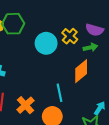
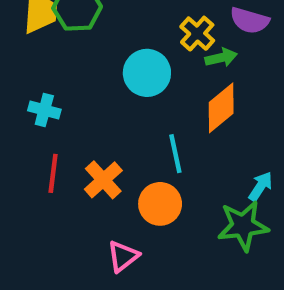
cyan circle: (46, 43) -> (147, 73), moved
green arrow: (90, 47) -> (221, 58), moved

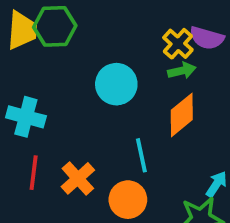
yellow cross: (197, 34) -> (178, 44), moved
cyan cross: (44, 110) -> (26, 117), size x1.4

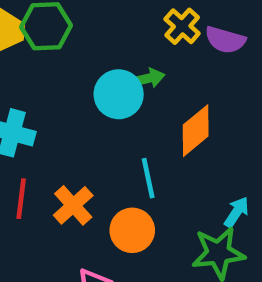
yellow cross: (178, 44) -> (182, 26), moved
green arrow: (182, 71) -> (148, 78), moved

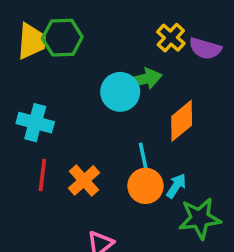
green arrow: (148, 78) -> (144, 79), size x1.4
cyan arrow: (237, 212) -> (176, 186), moved
orange circle: (132, 230) -> (145, 186), moved

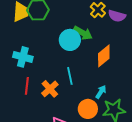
green arrow: (144, 79) -> (83, 33), turned 42
cyan line: (144, 159) -> (70, 76), moved
orange circle: (145, 186) -> (88, 109), moved

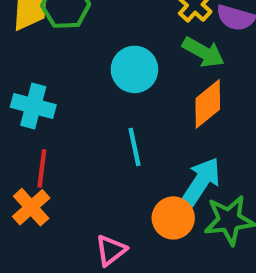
green arrow: (83, 33) -> (203, 52), moved
orange cross: (50, 89) -> (31, 207), moved
cyan arrow: (101, 92) -> (201, 181), size x1.6

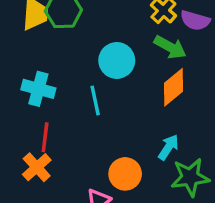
cyan line: (134, 147) -> (95, 101), moved
cyan arrow: (201, 181) -> (168, 147), size x0.7
orange circle: (173, 218) -> (125, 174), moved

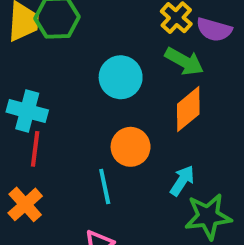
cyan line: (95, 101) -> (105, 187), moved
red line: (45, 137) -> (35, 149), moved
orange circle: (125, 174) -> (131, 147), moved

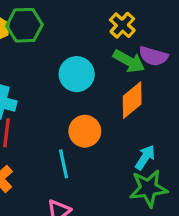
purple semicircle: (214, 30) -> (153, 56), moved
cyan arrow: (182, 181) -> (145, 157), moved

